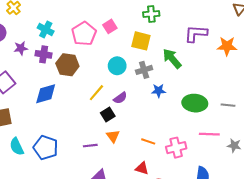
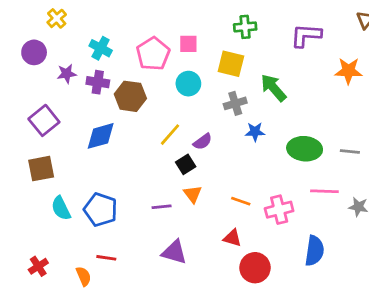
pink square: (110, 26) -> (188, 44), turned 32
purple L-shape: (196, 34) -> (306, 35), moved
cyan circle: (117, 66) -> (188, 84), moved

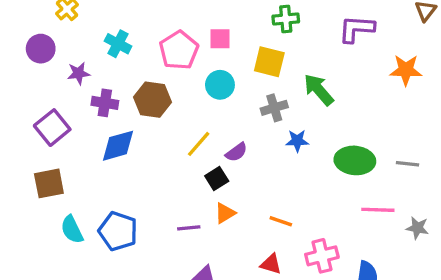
purple cross: (98, 82) -> (105, 103), moved
orange triangle: (193, 194) -> (225, 213), turned 36
pink cross: (279, 210) -> (322, 256), moved

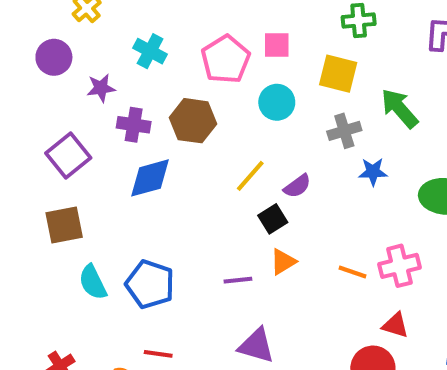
pink cross: (322, 256) -> (400, 266), moved
red triangle: (271, 264) -> (395, 325), moved

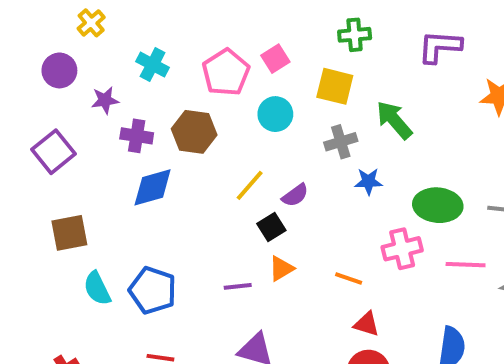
pink square: (277, 45) -> (275, 59), turned -32
purple square: (68, 155) -> (53, 152), moved
pink cross: (400, 266) -> (402, 249), moved
red triangle: (395, 325) -> (366, 324), moved

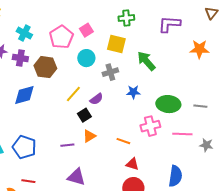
purple cross: (137, 136) -> (20, 58), moved
gray cross: (341, 142) -> (110, 72), moved

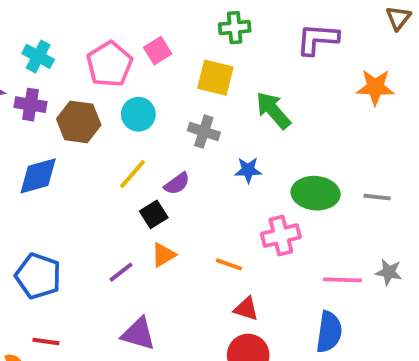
cyan circle: (86, 58) -> (138, 114), moved
gray cross: (110, 72) -> (204, 132), turned 35
pink line: (182, 134) -> (343, 280), moved
purple line: (67, 145) -> (121, 272), turned -32

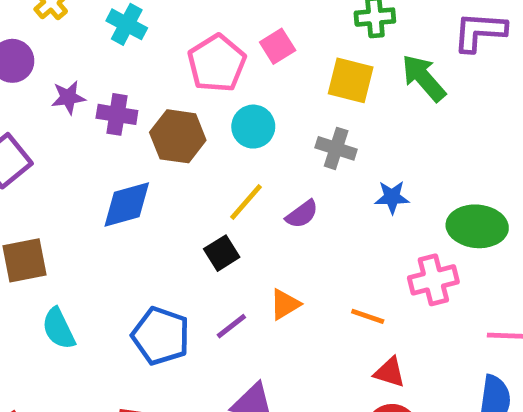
cyan cross: (38, 56) -> (127, 24), moved
green arrow: (273, 110) -> (424, 78), moved
black square: (154, 214) -> (222, 253), moved
blue pentagon: (38, 276) -> (161, 336), moved

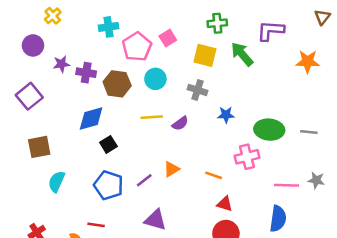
cyan cross: (127, 24) -> (108, 27), moved, turned -36
yellow line: (246, 202) -> (152, 117), turned 45
black square: (222, 253) -> (108, 144), moved
cyan semicircle: (59, 329) -> (56, 182), turned 50

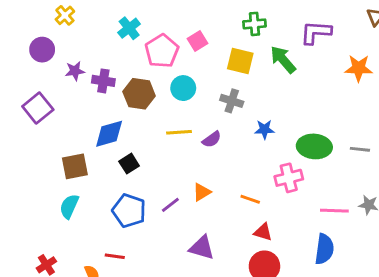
cyan cross: (108, 27) -> (129, 28), turned -30
brown square: (39, 147) -> (75, 166), moved
purple triangle: (155, 220) -> (202, 248), moved

